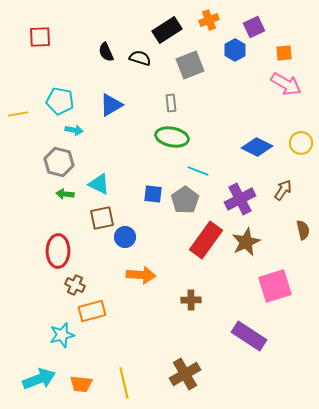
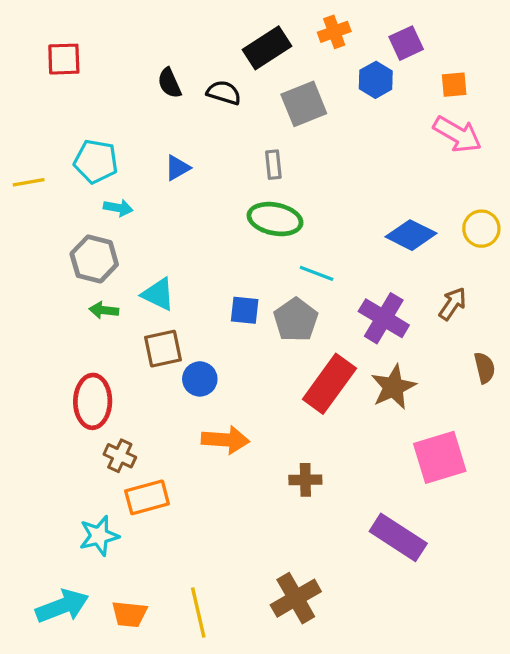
blue triangle: (111, 105) -> (177, 168), size x0.7
purple cross: (240, 199) -> (384, 318), turned -32

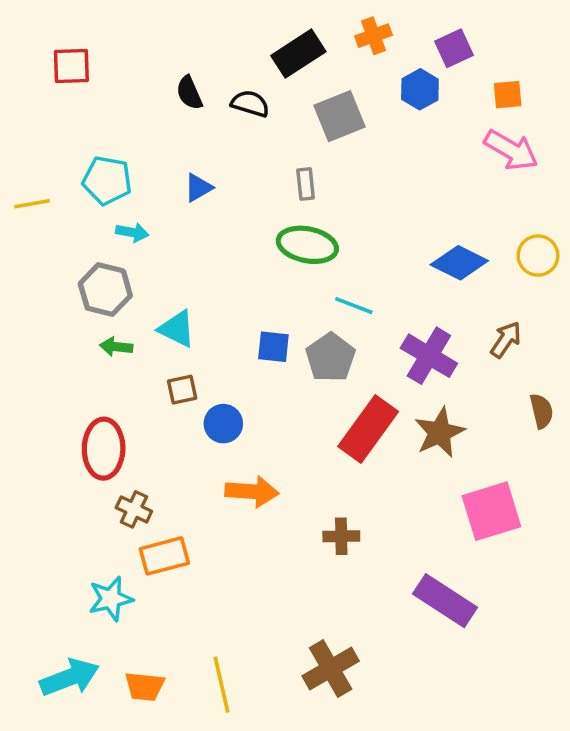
brown square: (163, 349) -> (182, 390), size x0.7

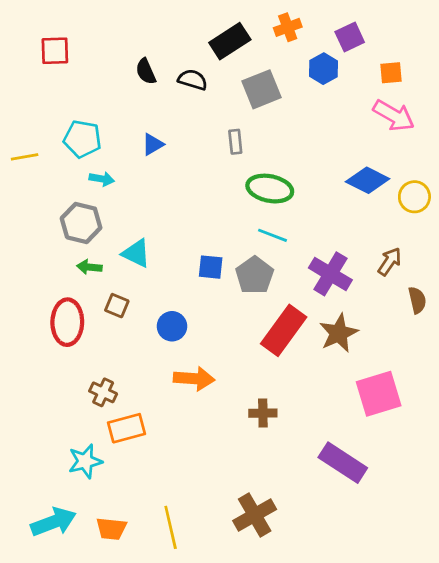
green ellipse: (307, 245) -> (270, 189), moved
blue diamond: (459, 263) -> (368, 180), moved
brown square: (182, 390) -> (117, 306), moved, turned 35
brown semicircle: (542, 411) -> (417, 300), moved
red ellipse: (104, 449) -> (67, 322), moved

